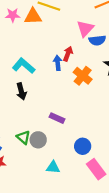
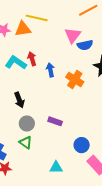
red arrow: (68, 54) -> (32, 59), moved, turned -32
cyan L-shape: (24, 66) -> (16, 63), moved
gray circle: (38, 140) -> (27, 123), moved

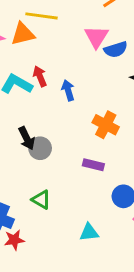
orange cross: (75, 79) -> (106, 125), moved
purple rectangle: (55, 121) -> (93, 165), moved
gray circle: (27, 123) -> (40, 148), moved

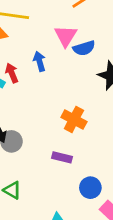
blue arrow: (68, 90) -> (40, 61), moved

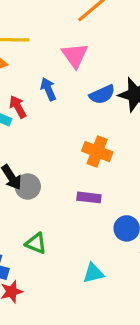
blue semicircle: (84, 48) -> (102, 94), moved

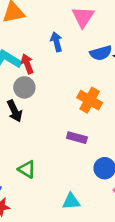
red arrow: (18, 107) -> (27, 64), moved
gray circle: (28, 187) -> (24, 87), moved

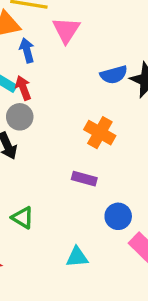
pink triangle: (83, 17) -> (66, 30), moved
blue arrow: (56, 42) -> (27, 50), moved

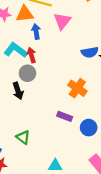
blue circle: (118, 216) -> (89, 128), moved

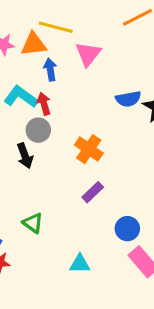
orange cross: (77, 88) -> (89, 149), moved
purple rectangle: (65, 116) -> (93, 192), turned -64
blue circle: (89, 128) -> (127, 229), moved

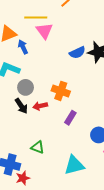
yellow line: (56, 27) -> (36, 17), moved
red arrow: (44, 104) -> (40, 106), moved, turned -72
cyan triangle: (80, 264) -> (74, 165), size x1.5

